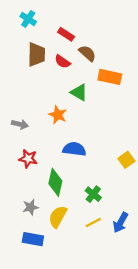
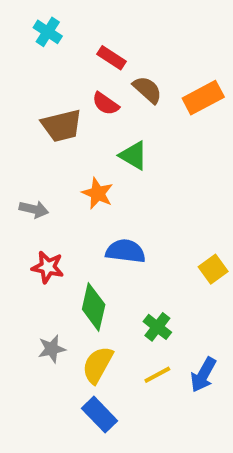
brown trapezoid: (36, 54) -> (62, 126), moved, turned 75
orange rectangle: (110, 77) -> (203, 98), moved, turned -40
blue rectangle: (33, 239) -> (100, 415), moved, turned 36

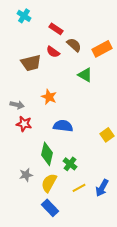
green triangle: (133, 155) -> (85, 75), moved
red star: (48, 267) -> (24, 124), moved
green cross: (157, 327) -> (70, 164), moved

